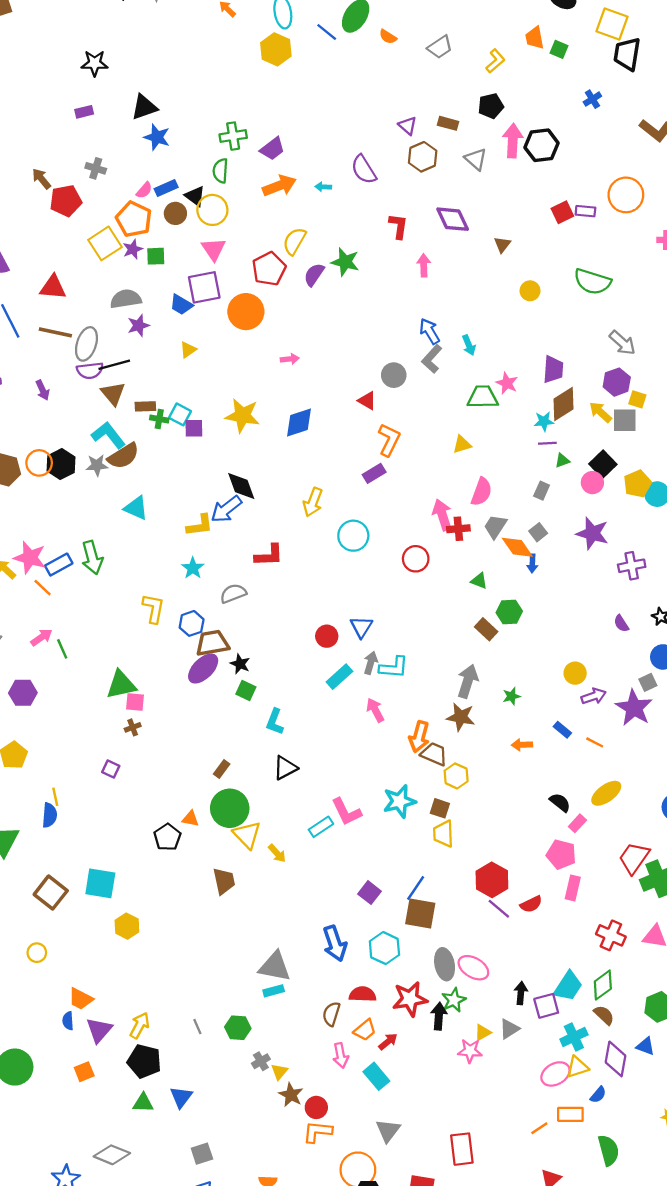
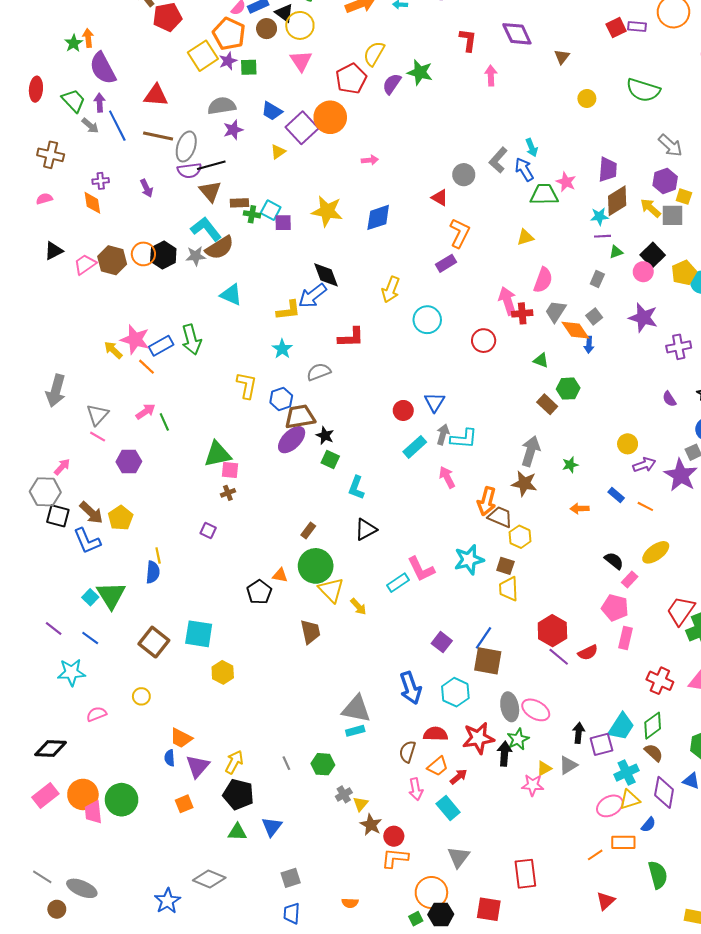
purple square: (204, 287) -> (302, 128), moved, turned -32
blue arrow: (430, 331) -> (524, 169), moved

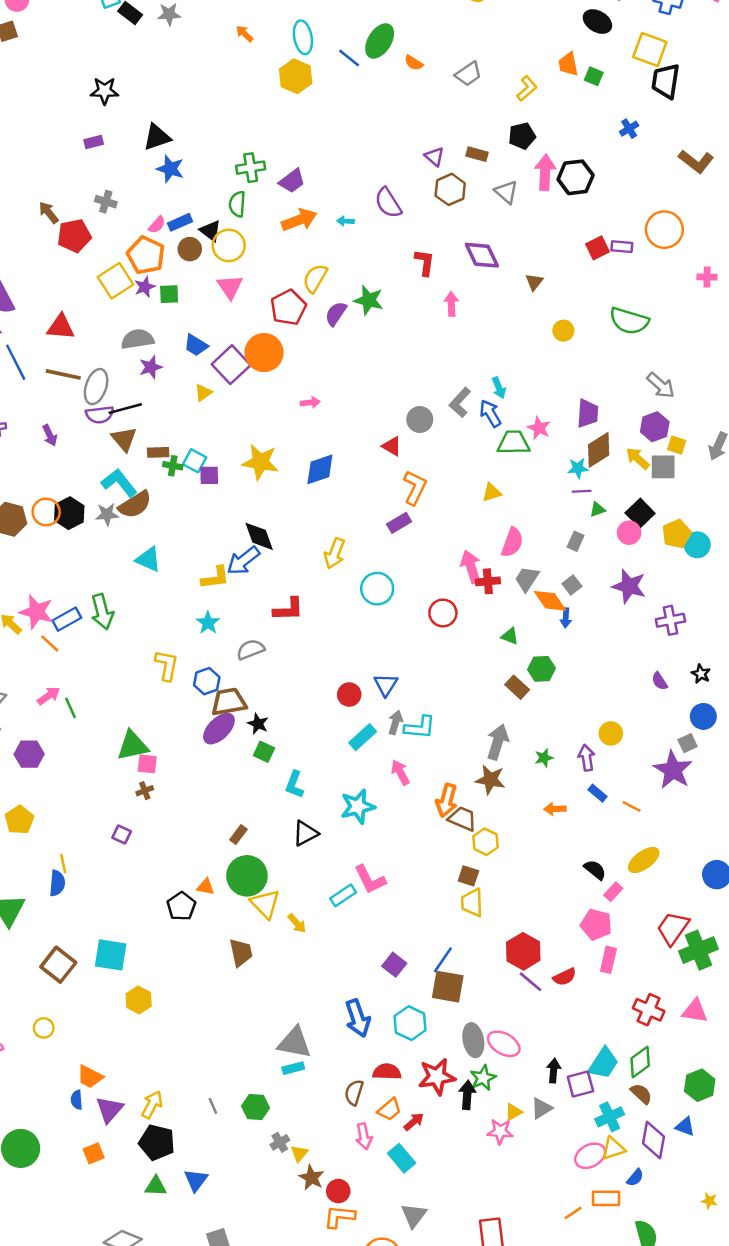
purple arrow: (644, 465) -> (587, 758), moved, turned -80
cyan star: (469, 560) -> (358, 806), moved

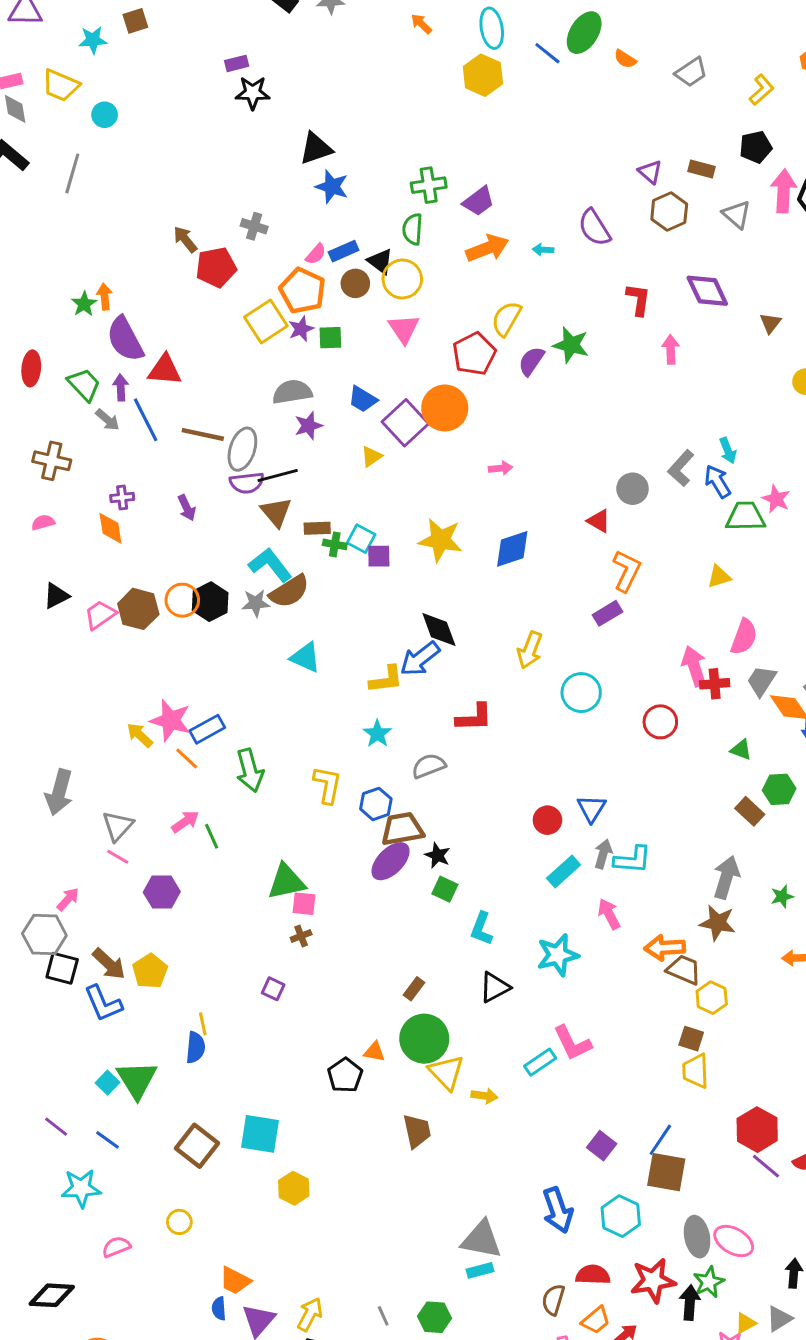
purple rectangle: (94, 142) -> (237, 63), moved
red triangle: (61, 327) -> (165, 370), moved
green arrow: (102, 612) -> (250, 770), moved
orange arrow: (447, 800) -> (665, 948), turned 72
yellow arrow: (297, 923) -> (484, 1096), turned -40

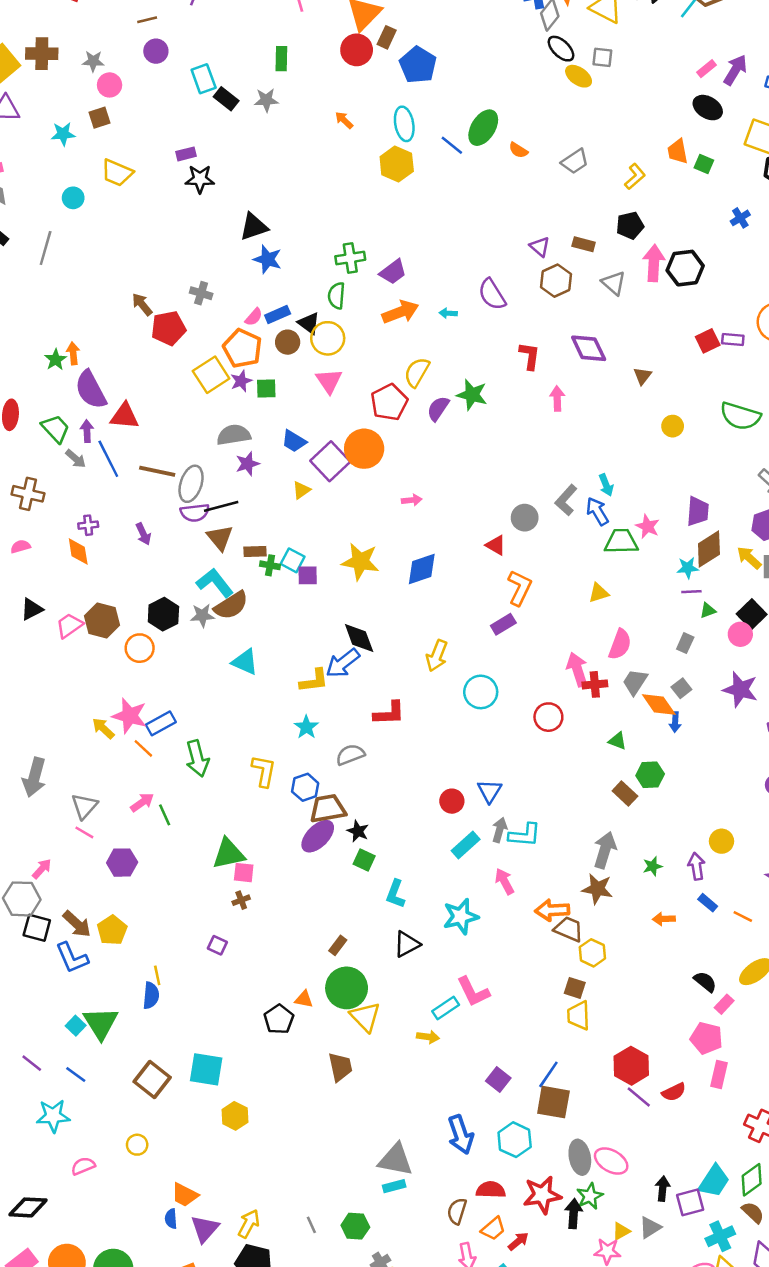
yellow trapezoid: (61, 85) -> (117, 173), moved
orange circle: (182, 600) -> (140, 648), moved
yellow arrow: (484, 1096) -> (428, 1037), moved

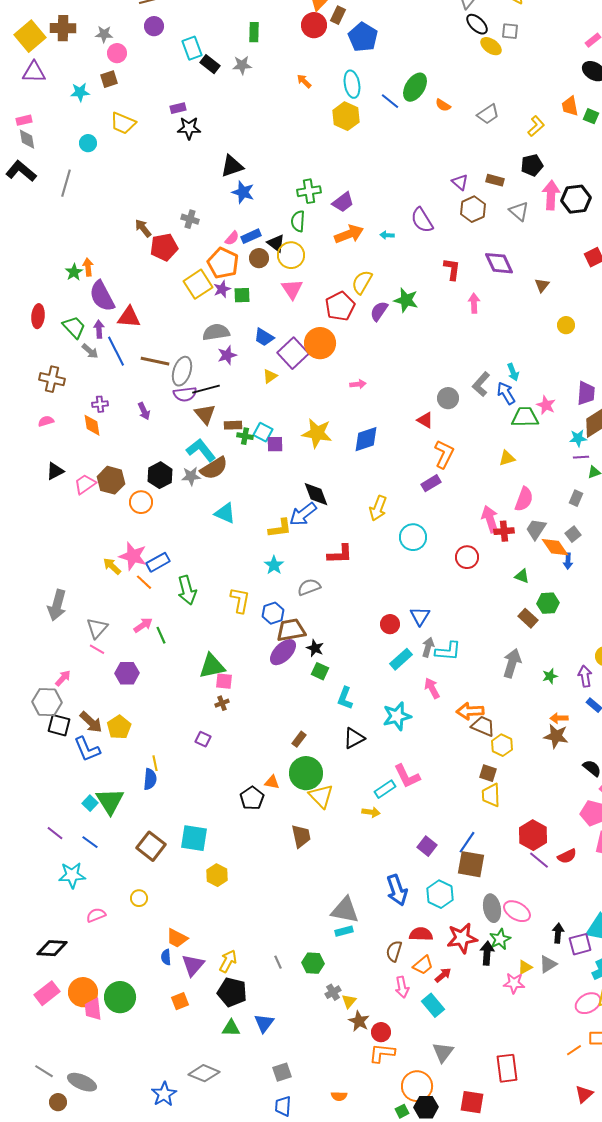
brown star: (597, 889) -> (556, 736), moved

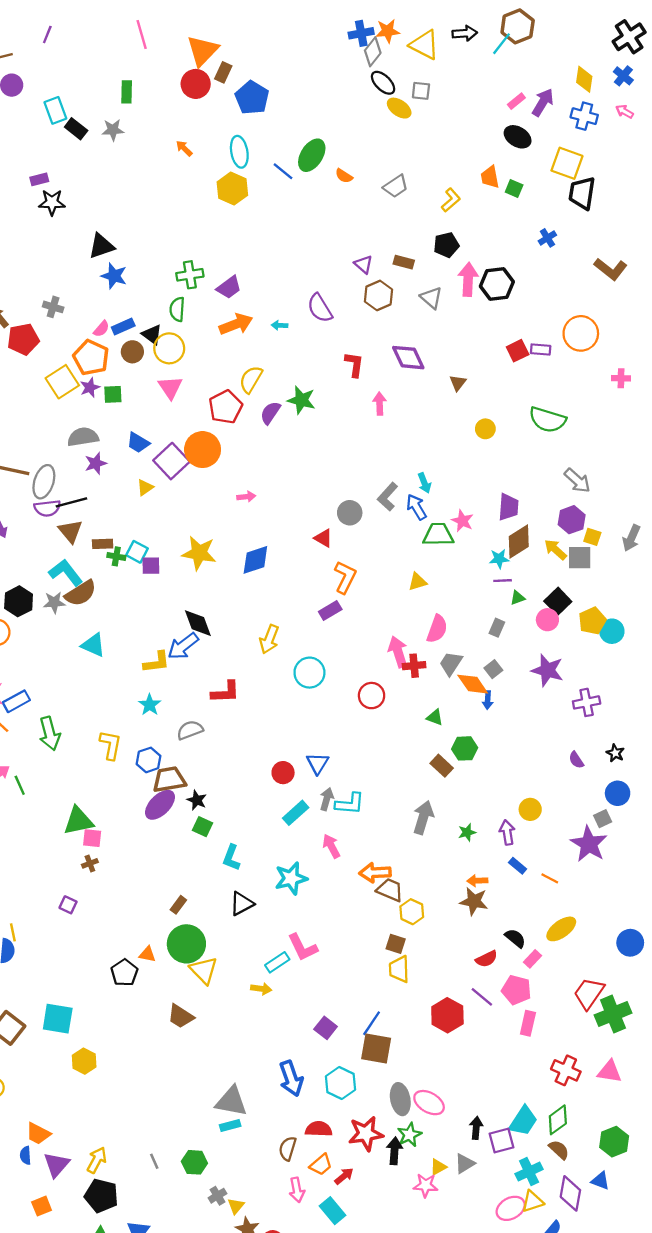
brown trapezoid: (301, 836) -> (181, 1016), turned 135
red semicircle: (567, 856) -> (487, 959), moved
purple line: (539, 860) -> (482, 997), moved

